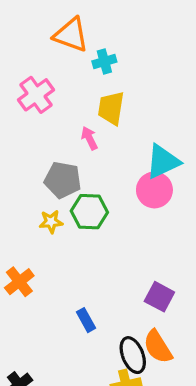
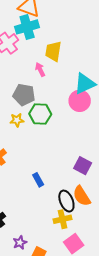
cyan cross: (104, 61) -> (27, 27), moved, size x1.6

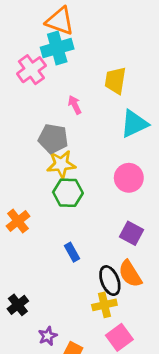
yellow trapezoid: (53, 51) -> (115, 80), moved
pink circle: (80, 101) -> (129, 178), moved
green hexagon: (40, 114) -> (68, 193), moved
yellow star: (17, 120) -> (61, 164), moved, size x1.5

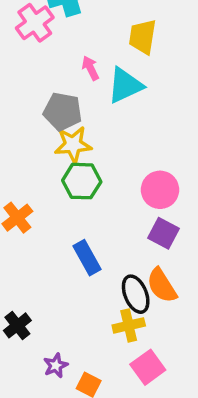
cyan triangle: (134, 124) -> (125, 85), moved
pink circle: (129, 178) -> (160, 190), moved
blue rectangle: (72, 252) -> (87, 258), size x1.4

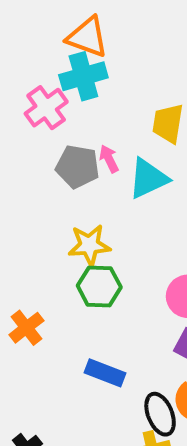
gray pentagon: (63, 112) -> (78, 167), moved
blue rectangle: (87, 258) -> (105, 373), turned -40

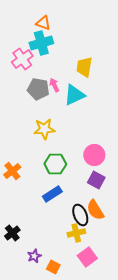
orange triangle: (87, 37) -> (43, 23), size x0.7
green hexagon: (99, 286) -> (55, 164), moved
blue rectangle: (105, 373) -> (52, 194), turned -54

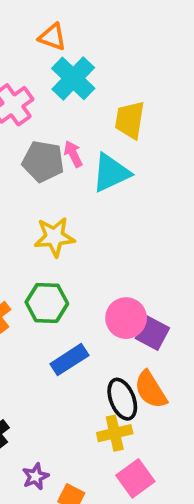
cyan cross: (41, 43) -> (73, 78), moved, turned -30
pink circle: (94, 155) -> (126, 318), moved
green hexagon: (55, 164) -> (47, 303), moved

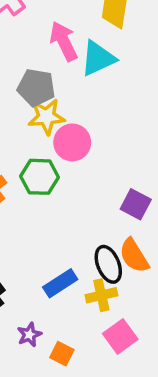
pink arrow: (73, 154) -> (64, 41), size x1.6
gray pentagon: (43, 161) -> (36, 88), moved
pink circle: (126, 318) -> (72, 142), moved
blue rectangle: (69, 360) -> (60, 283), moved

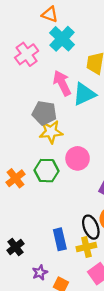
pink circle: (72, 142) -> (78, 158), moved
blue rectangle: (60, 283) -> (60, 239), turned -70

